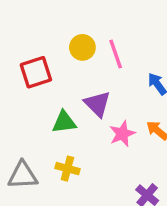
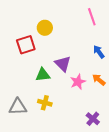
yellow circle: (82, 47) -> (45, 28), moved
pink line: (116, 54) -> (92, 17), moved

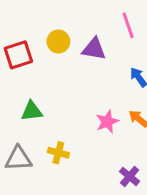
red square: (26, 45) -> (18, 55), moved
purple triangle: (63, 64) -> (94, 49), moved, turned -36
green triangle: (43, 75) -> (32, 111), moved

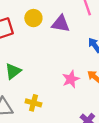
green triangle: (32, 111) -> (13, 71), turned -30

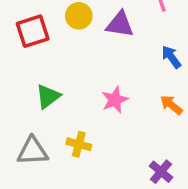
pink star: (71, 79) -> (115, 100), moved

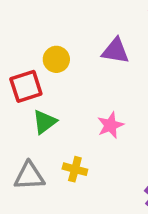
yellow circle: (79, 16) -> (56, 59), moved
red square: (33, 31) -> (26, 86), moved

